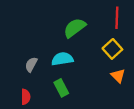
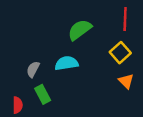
green rectangle: (61, 88) -> (43, 94), moved
red semicircle: (26, 97) -> (18, 105), moved

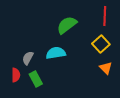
red semicircle: (18, 105) -> (16, 75), moved

